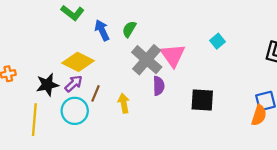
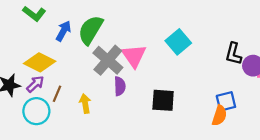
green semicircle: (129, 29) -> (91, 30), size x1.8
blue arrow: (102, 30) -> (63, 31), turned 54
cyan square: (217, 41) -> (178, 42), size x1.6

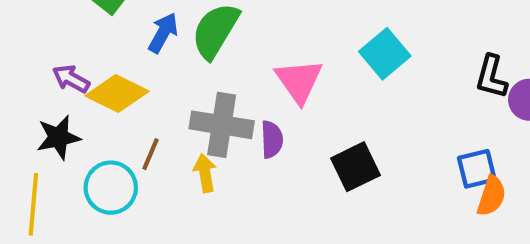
gray cross: (108, 60) -> (222, 125), moved, turned -32
purple arrow: (35, 84) -> (71, 79), moved, turned -108
black square: (163, 100) -> (355, 167), turned -30
orange semicircle: (219, 115) -> (491, 196), moved

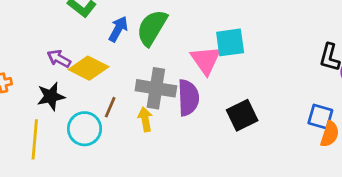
cyan square: (385, 54) -> (230, 42), moved, turned 32
purple semicircle: (272, 139) -> (188, 98), size x1.5
blue square: (477, 169) -> (320, 117), turned 30

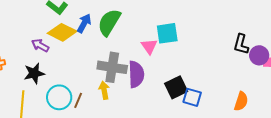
pink triangle: (206, 60) -> (149, 46), size x0.7
yellow diamond: (89, 68) -> (62, 32), moved
brown line: (110, 107) -> (78, 100), moved
blue square: (320, 117) -> (192, 97), moved

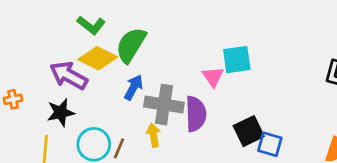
green semicircle: (109, 22) -> (131, 45), moved
blue arrow: (84, 23) -> (134, 87), moved
purple arrow: (40, 45) -> (69, 75), size x1.6

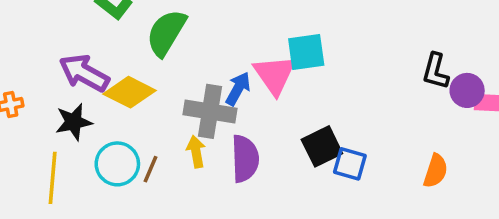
yellow diamond: (98, 58) -> (130, 92), moved
pink triangle: (213, 77) -> (275, 75), size x1.5
blue arrow: (134, 87) -> (238, 89), moved
purple semicircle: (196, 114) -> (245, 159), moved

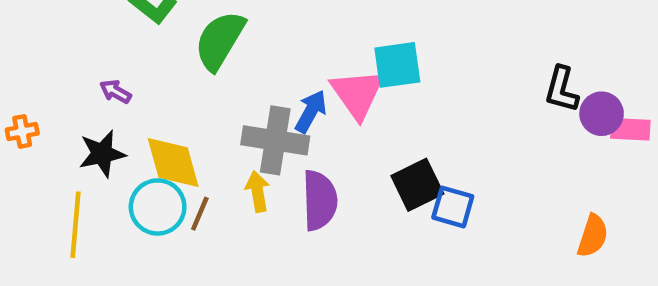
purple arrow: (84, 73) -> (115, 92), size x0.5
yellow diamond: (130, 92) -> (173, 163), moved, turned 48
orange semicircle: (436, 171) -> (593, 236), moved

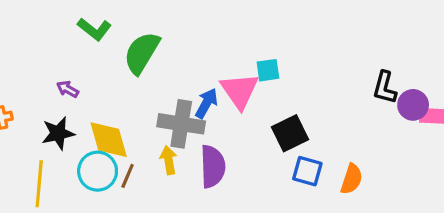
cyan square: (397, 65) -> (268, 70), size x0.7
black square: (417, 185) -> (290, 133), moved
orange semicircle: (593, 236) -> (352, 179), moved

